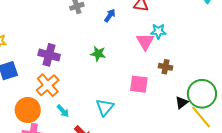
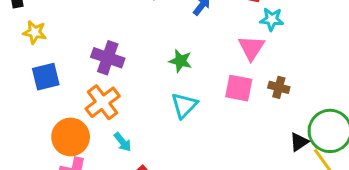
cyan star: (158, 31) -> (272, 19), moved
pink square: (139, 84) -> (239, 88), moved
cyan triangle: (105, 107) -> (184, 105), moved

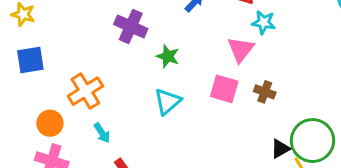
purple cross: (108, 58) -> (131, 26), moved
orange circle: (71, 137) -> (50, 123), size x0.7

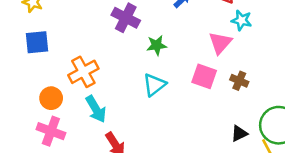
green star: (168, 56) -> (157, 45), turned -30
cyan arrow: (102, 133) -> (96, 109), size x1.5
black triangle: (280, 149) -> (239, 133), moved

